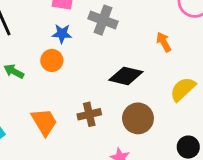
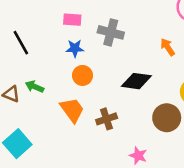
orange circle: (52, 60) -> (82, 75), moved
brown circle: (138, 118) -> (167, 118), moved
orange trapezoid: (44, 122) -> (72, 110), moved

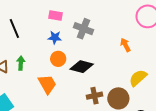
black diamond: (136, 81) -> (82, 67), moved
green arrow: (35, 87) -> (21, 63), turned 64
brown cross: (107, 119) -> (95, 96), moved

